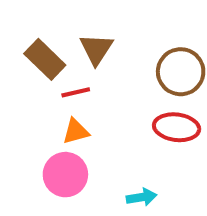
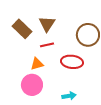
red line: (76, 92) -> (47, 45), moved
red ellipse: (177, 127) -> (72, 62), moved

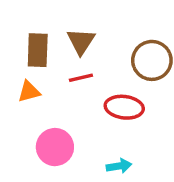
brown rectangle: (22, 29) -> (38, 50), turned 48
orange triangle: (37, 64) -> (29, 92), moved

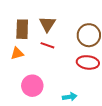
red line: (81, 78) -> (47, 45), turned 32
red ellipse: (124, 107) -> (88, 62), moved

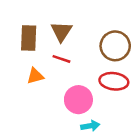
orange triangle: (17, 53) -> (35, 76), moved
pink circle: (32, 86) -> (78, 100), moved

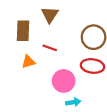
brown triangle: (61, 31) -> (50, 15), moved

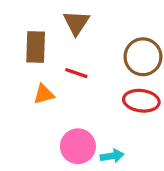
pink circle: (64, 81) -> (78, 146), moved

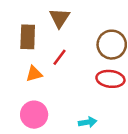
red line: (76, 73) -> (60, 57), turned -72
pink circle: (78, 146) -> (34, 115), moved

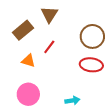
brown rectangle: (28, 37) -> (23, 30), turned 48
orange triangle: (34, 74) -> (28, 61), turned 32

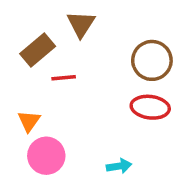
red line: (49, 47) -> (64, 78), moved, turned 48
orange triangle: (28, 61) -> (29, 121), moved, turned 48

